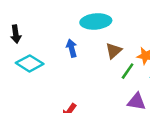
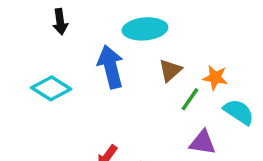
black arrow: (16, 34) -> (60, 22), moved
blue arrow: (72, 48) -> (111, 67), size x1.6

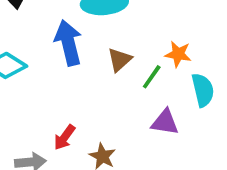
brown triangle: (170, 70) -> (119, 60), moved
cyan semicircle: (239, 112) -> (203, 90), turned 44

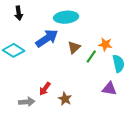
blue arrow: (68, 43) -> (47, 38), turned 70
purple triangle: (165, 122) -> (109, 89), moved

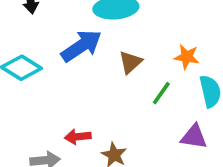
green line: (91, 56) -> (161, 93), moved
red arrow: (45, 89) -> (78, 137), turned 48

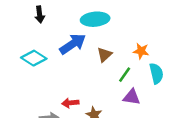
purple triangle: (194, 137) -> (132, 97), moved

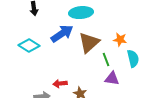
brown triangle: (105, 55) -> (89, 43), size x1.6
green line: (125, 75) -> (106, 60), turned -56

